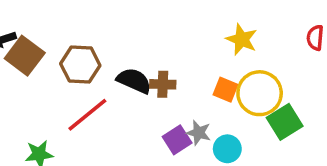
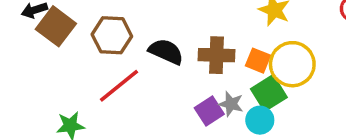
brown cross: (163, 84) -> (217, 55), moved, size x1.4
green square: (285, 122) -> (269, 93), moved

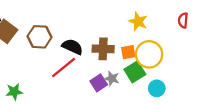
orange square: (258, 61) -> (128, 52), turned -32
red line: (119, 86) -> (64, 68), moved
cyan circle: (260, 120) -> (157, 88), moved

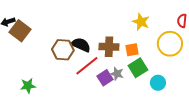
brown hexagon: (39, 37) -> (63, 50), moved
yellow circle: (149, 54) -> (170, 44), moved
red line: (64, 68) -> (87, 66), moved

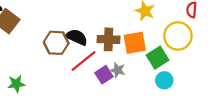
orange square: (132, 50) -> (135, 43), size x1.5
green square: (138, 68) -> (157, 58), moved

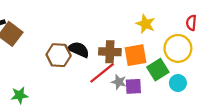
red line: (83, 61) -> (102, 73), moved
purple square: (104, 75) -> (133, 86), moved, turned 30
cyan circle: (164, 80) -> (178, 83), moved

